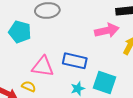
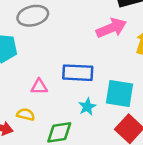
pink triangle: (43, 67) -> (39, 87), size x0.6

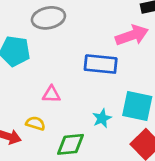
blue rectangle: (78, 73) -> (101, 64), moved

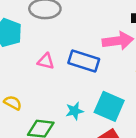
pink triangle: (51, 94) -> (46, 61), moved

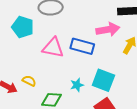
pink triangle: (46, 61) -> (53, 48), size x1.6

